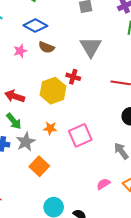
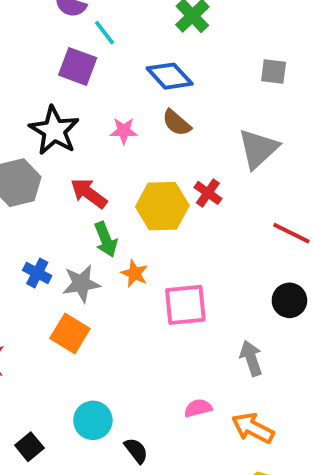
pink star: (20, 51) -> (124, 131), moved
green arrow: (14, 121) -> (106, 239), moved
orange square: (39, 166) -> (70, 334), moved, turned -30

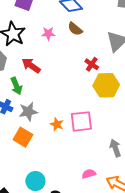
yellow hexagon: (162, 206) -> (106, 85), moved
green arrow: (106, 239) -> (16, 86), moved
orange star: (134, 273) -> (57, 124), moved

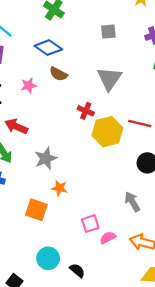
gray star: (28, 112) -> (46, 158), moved
pink square: (81, 121) -> (90, 224), moved, size x0.7
orange square: (23, 137) -> (36, 210), moved

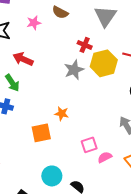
gray star: (46, 158) -> (74, 70), moved
orange square: (36, 210) -> (41, 133), turned -30

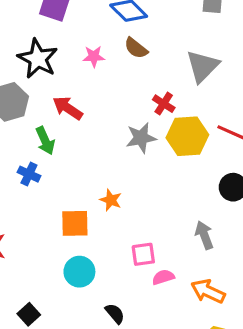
cyan circle: (52, 176) -> (79, 272), moved

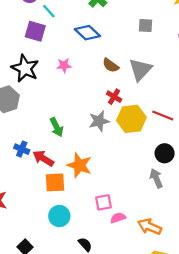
brown semicircle: (136, 48) -> (111, 65), moved
red arrow: (68, 108) -> (43, 158), moved
green arrow: (45, 141) -> (56, 127), moved
orange star: (111, 200) -> (79, 165), size x1.6
gray arrow: (204, 235) -> (156, 178), moved

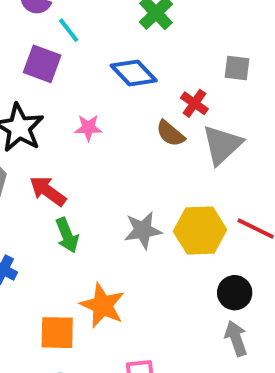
red cross: (114, 97) -> (194, 103), moved
black circle: (165, 153) -> (235, 293), moved
red arrow: (43, 158) -> (48, 191), moved

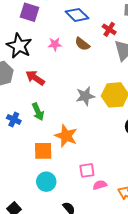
brown semicircle: (170, 133) -> (82, 44), moved
green arrow: (67, 235) -> (38, 112), moved

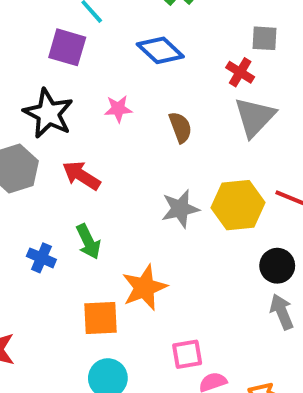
red cross: (109, 29) -> (240, 72), moved
brown semicircle: (82, 44) -> (180, 127), moved, turned -147
orange star: (66, 136) -> (144, 288), turned 30

